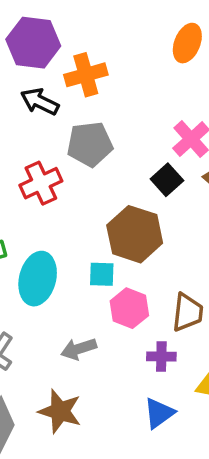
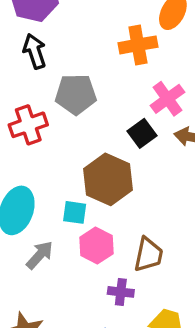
orange cross: (86, 75) -> (138, 45), moved
black arrow: (40, 102) -> (35, 51), turned 40
gray arrow: (79, 349) -> (40, 255), moved, turned 144

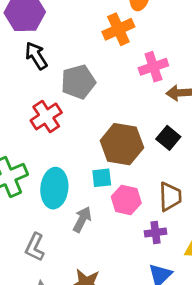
pink cross: (168, 99) -> (153, 67), turned 32
black square: (142, 133) -> (168, 138), moved

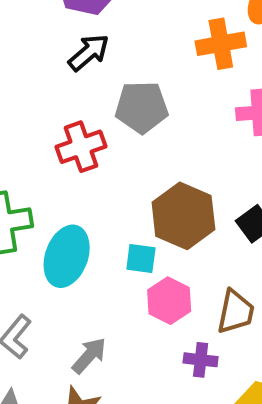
black arrow: (36, 56) -> (89, 53), turned 68
gray arrow: (82, 219) -> (89, 356), moved

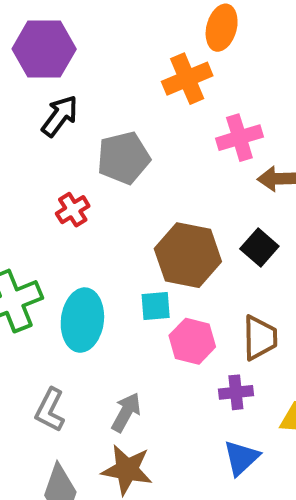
red cross: (81, 147) -> (73, 210), size x0.7

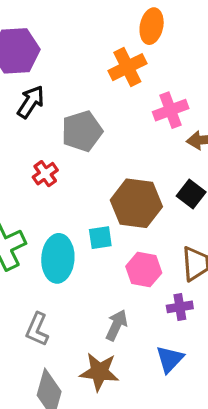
cyan square: (156, 306) -> (100, 238), moved
gray arrow: (126, 412) -> (116, 325), moved
blue triangle: (241, 458) -> (170, 359), moved

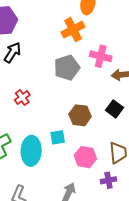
pink cross: (171, 110) -> (101, 56), turned 35
gray pentagon: (82, 131) -> (67, 68), moved
brown hexagon: (136, 203) -> (80, 115), size x0.7

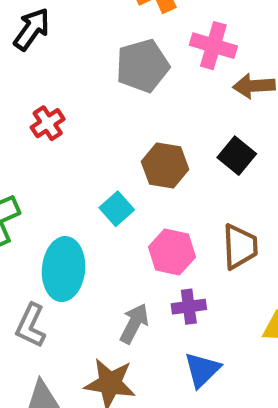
cyan square: (58, 137) -> (117, 209), turned -35
cyan ellipse: (31, 151) -> (64, 269), moved
purple cross: (108, 180) -> (189, 307), moved

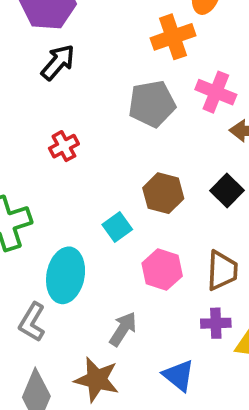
purple cross: (189, 307) -> (216, 323), moved
blue triangle: (202, 370) -> (179, 375), turned -42

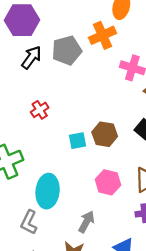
gray pentagon: (152, 104) -> (67, 50), moved
cyan square: (117, 227) -> (77, 141), moved, turned 30

